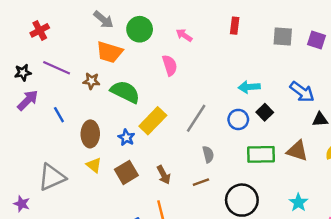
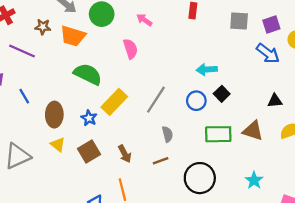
purple square: (316, 40) -> (271, 24), turned -36
brown star: (91, 81) -> (43, 27), moved
blue arrow: (302, 92) -> (268, 53), moved

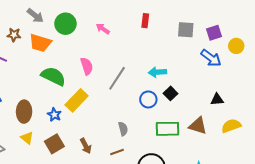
pink semicircle: (131, 49) -> (87, 66), moved
gray line: (156, 100) -> (117, 78), moved

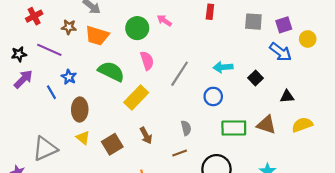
green circle: (65, 24) -> (137, 28), moved
black square: (171, 93) -> (256, 78), moved
blue star: (54, 115) -> (69, 77), moved
brown arrow: (86, 146) -> (146, 136), moved

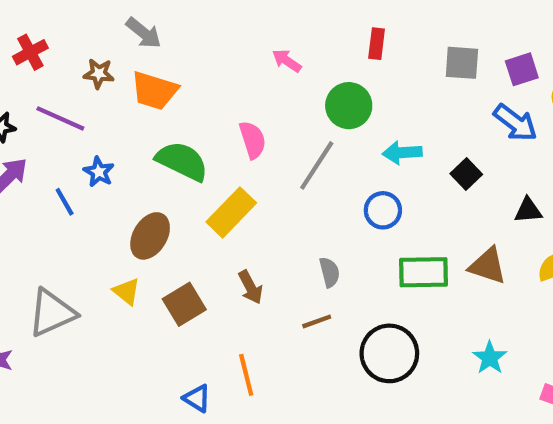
green circle: (137, 28) -> (349, 106), moved
brown ellipse: (80, 110) -> (150, 236), moved, turned 30

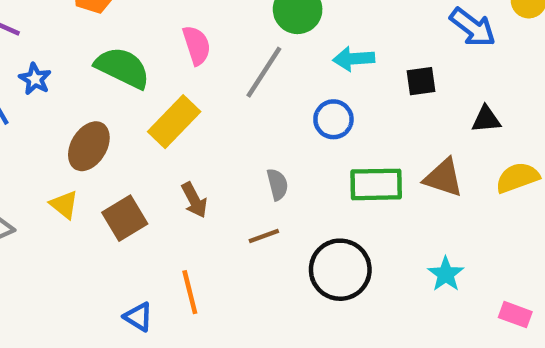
black square: (466, 174) -> (421, 81), turned 36

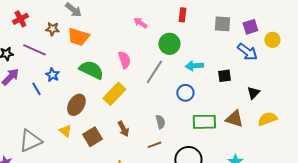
black triangle: (486, 119) -> (253, 93), turned -40

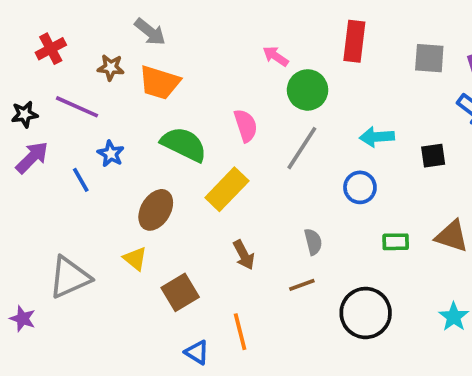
red rectangle: (182, 15) -> (354, 41), size x1.5
green circle: (169, 44) -> (308, 90), moved
green rectangle: (204, 122) -> (396, 242), size x0.6
brown square: (92, 137) -> (180, 292), moved

